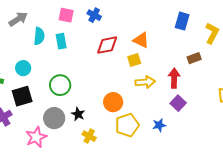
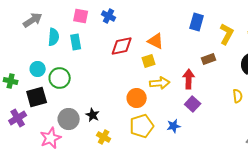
green circle: (60, 85) -> (60, 78), moved
orange circle: (113, 102) -> (137, 98), moved

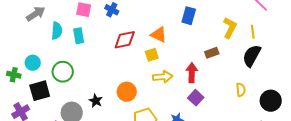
blue rectangle: (197, 22) -> (189, 16), moved
cyan circle: (38, 69) -> (33, 63), moved
orange circle: (137, 98) -> (127, 92), moved
black star: (93, 115) -> (96, 101), moved

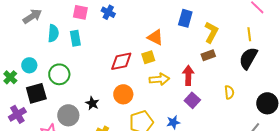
yellow L-shape: (230, 28) -> (211, 32), moved
red diamond: (125, 40) -> (121, 61), moved
green cross: (14, 75) -> (10, 77), turned 32
yellow semicircle: (241, 90) -> (229, 92), moved

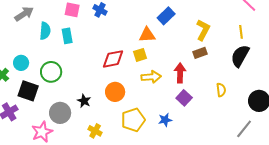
blue rectangle: (185, 18) -> (166, 16), moved, turned 30
orange triangle: (155, 37) -> (147, 35), turned -30
black square: (36, 93) -> (28, 91), turned 35

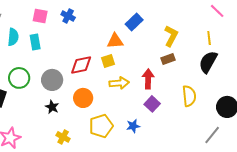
yellow semicircle: (221, 90) -> (189, 96), size x1.5
gray circle: (60, 113) -> (52, 80), moved

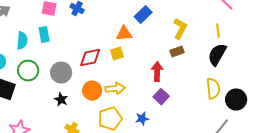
cyan semicircle: (13, 37) -> (22, 41), moved
yellow arrow: (119, 83) -> (115, 89), moved
yellow semicircle: (189, 96) -> (213, 89), moved

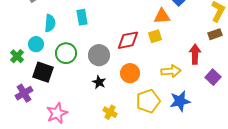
cyan semicircle: (22, 41) -> (50, 23), moved
yellow arrow: (115, 89) -> (171, 71), moved
purple square: (161, 97) -> (213, 77), moved
blue star: (142, 119) -> (180, 101), size x1.5

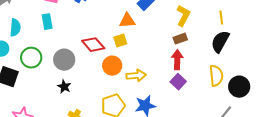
red diamond: (128, 40) -> (93, 45), turned 60
red arrow: (195, 54) -> (177, 60), moved
orange circle: (130, 73) -> (112, 66), moved

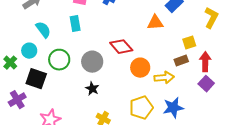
cyan semicircle: (15, 28) -> (43, 30), turned -42
brown rectangle: (180, 39) -> (181, 61), moved
yellow square: (120, 41) -> (189, 43), moved

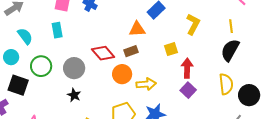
brown rectangle: (181, 61) -> (131, 51), moved

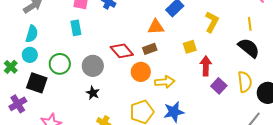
cyan semicircle: (25, 36) -> (32, 34), moved, turned 54
black semicircle: (230, 50) -> (249, 48), turned 100
purple square: (188, 90) -> (219, 86), moved

